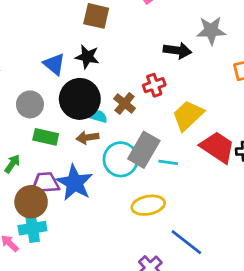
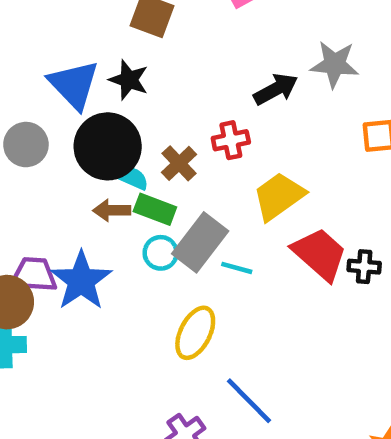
black arrow: (177, 50) -> (276, 89), turned -44
blue triangle: (54, 64) -> (74, 85), size x1.4
green rectangle: (46, 137) -> (155, 209), moved
cyan circle: (121, 159) -> (161, 253), size x0.6
yellow ellipse: (148, 205) -> (195, 333), turned -60

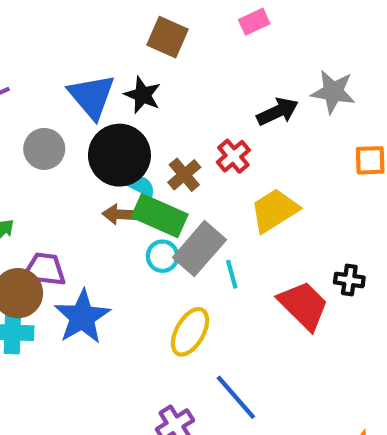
red cross: (231, 140) -> (233, 156), turned -32
green rectangle: (155, 209) -> (160, 216), size x1.4
red trapezoid: (320, 254) -> (304, 305), moved
cyan line: (237, 268) -> (232, 274), turned 56
blue star: (81, 281) -> (82, 317), moved

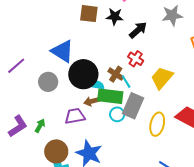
black star: (143, 95) -> (115, 17), moved
black arrow: (278, 112) -> (138, 30), moved
purple trapezoid: (44, 269) -> (75, 116), moved
cyan line: (232, 274) -> (126, 82), moved
yellow ellipse: (190, 332) -> (157, 124), moved

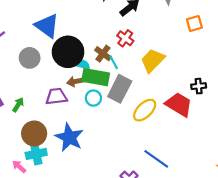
cyan circle: (117, 114) -> (93, 98), moved
yellow ellipse: (157, 124) -> (145, 110), turned 30

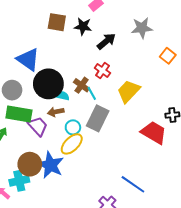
orange square: (194, 24) -> (168, 56), turned -35
green rectangle: (96, 77) -> (19, 114), moved
purple trapezoid: (56, 96) -> (38, 126), turned 55
yellow ellipse: (145, 110) -> (72, 144), moved
brown circle: (34, 133) -> (30, 164), moved

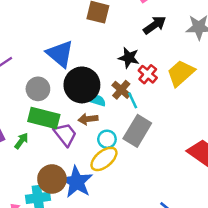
black star: (83, 26) -> (129, 58), moved
black arrow: (106, 41) -> (155, 25), moved
yellow trapezoid: (128, 91) -> (181, 73), moved

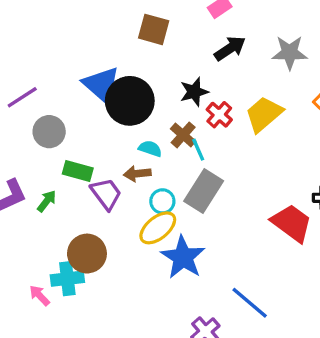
black star: (129, 58) -> (194, 92), turned -30
black circle: (82, 85) -> (130, 101), moved
gray circle: (38, 89) -> (49, 132), moved
green rectangle: (44, 118) -> (78, 171), size x0.7
blue star: (77, 182) -> (183, 257), moved

